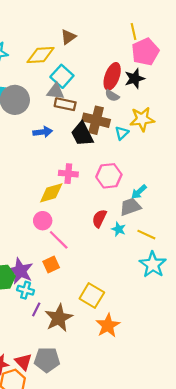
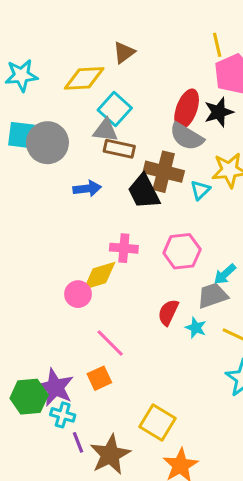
gray semicircle: (112, 96) -> (187, 137), size x1.6
pink circle: (43, 221) -> (78, 294), moved
purple line: (36, 309) -> (78, 442), turned -48

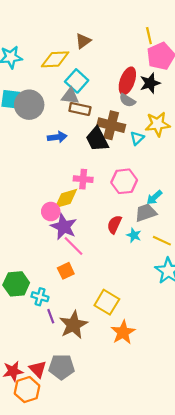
gray semicircle: (187, 137) -> (127, 100), size x0.7
purple star: (55, 387) -> (64, 227), moved

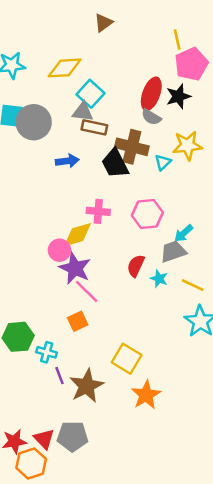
brown triangle: (83, 41) -> (103, 23), moved

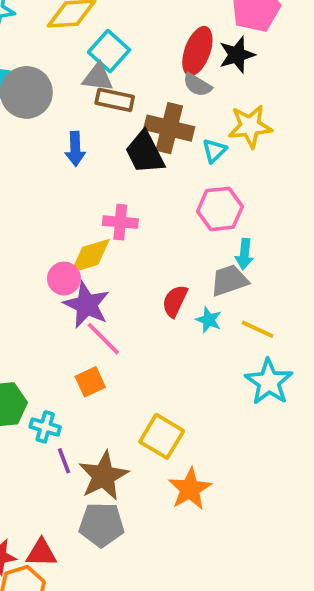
blue arrow: (67, 161) -> (75, 149), turned 95
pink hexagon: (147, 214) -> (220, 209), moved
cyan arrow: (184, 233) -> (244, 254), turned -42
gray pentagon: (72, 436) -> (102, 525), moved
red triangle: (44, 439) -> (41, 553), turned -45

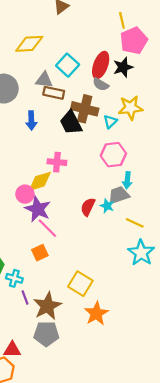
cyan square: (109, 51) -> (68, 65), moved
cyan star: (209, 320) -> (107, 206), moved

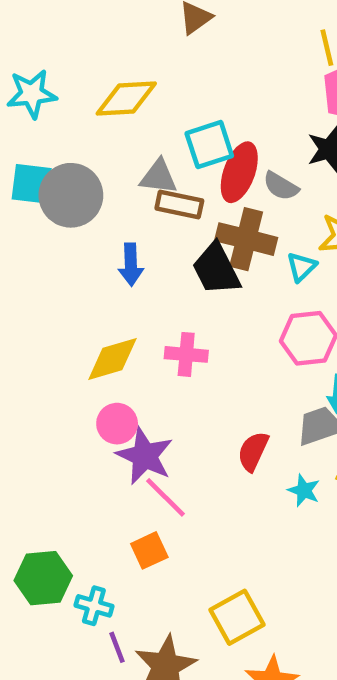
cyan square: (68, 65) -> (209, 145), turned 30
red ellipse: (101, 65) -> (239, 172), moved
yellow diamond: (40, 181) -> (112, 359), moved
cyan star: (107, 206) -> (304, 490), moved
yellow square: (80, 284) -> (237, 617), turned 30

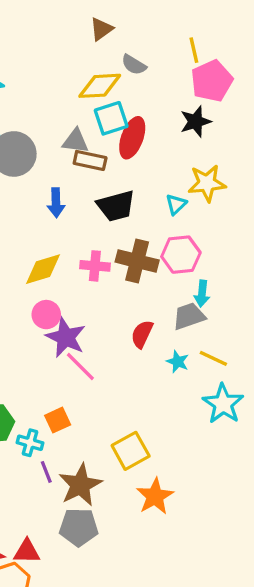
yellow diamond: (126, 98) -> (100, 86), moved
gray semicircle: (281, 186) -> (134, 65), moved
brown cross: (246, 239) -> (137, 261), moved
black trapezoid: (216, 269) -> (116, 206), turned -78
orange square: (149, 550) -> (58, 420), moved

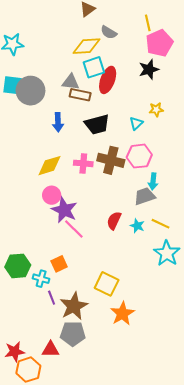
yellow star: (207, 183) -> (156, 110), size x0.6
red semicircle: (142, 334) -> (114, 221), moved
yellow square: (131, 451) -> (107, 284), turned -35
red triangle: (27, 551) -> (51, 349), moved

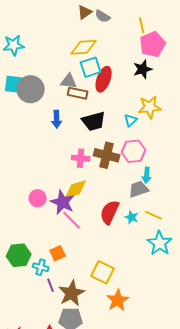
gray semicircle: (109, 32) -> (103, 16), moved
yellow star: (156, 110) -> (150, 107), size x1.6
yellow diamond: (49, 166) -> (76, 189), moved
pink circle: (52, 195) -> (38, 198), moved
red semicircle: (114, 221) -> (110, 212), size x1.4

